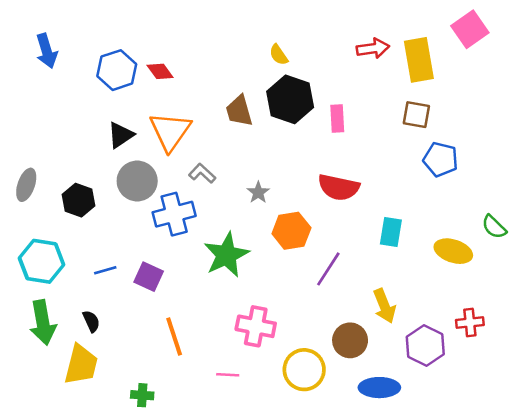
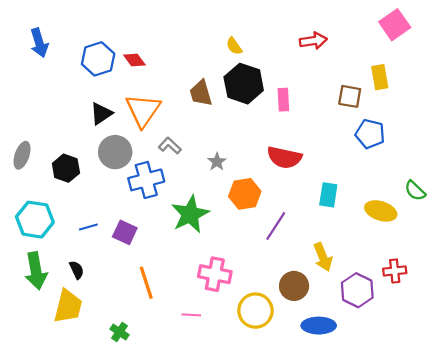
yellow rectangle: (419, 60) -> (380, 77), moved, size x0.7
green cross: (142, 395) -> (119, 332), turned 30

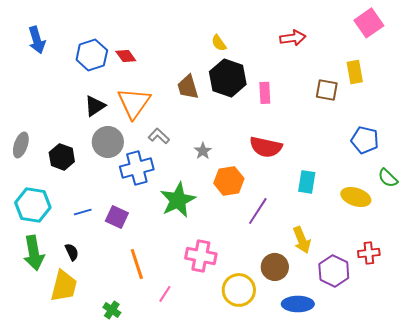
blue pentagon: (370, 134) -> (365, 140), moved
pink line: (191, 315) -> (165, 294), moved, turned -60

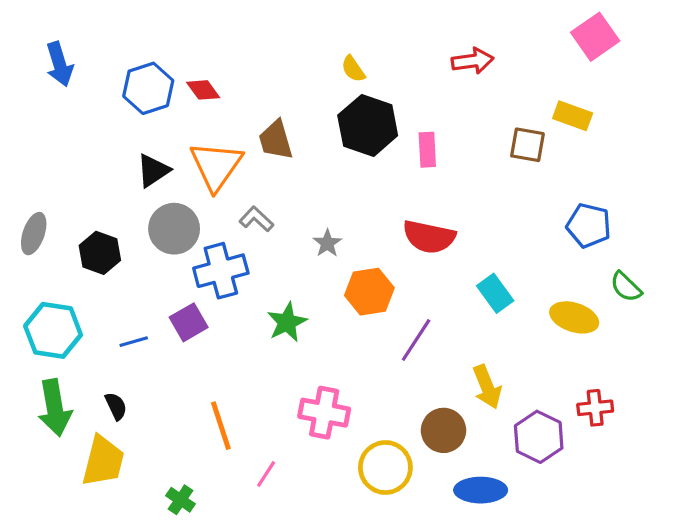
yellow rectangle: (355, 72) -> (573, 116), turned -60
brown trapezoid: (188, 87) -> (276, 140), moved
cyan rectangle: (307, 182) -> (495, 293), turned -45
green star: (178, 200) -> (287, 322), size x0.7
purple square: (117, 217) -> (189, 322), moved, turned 35

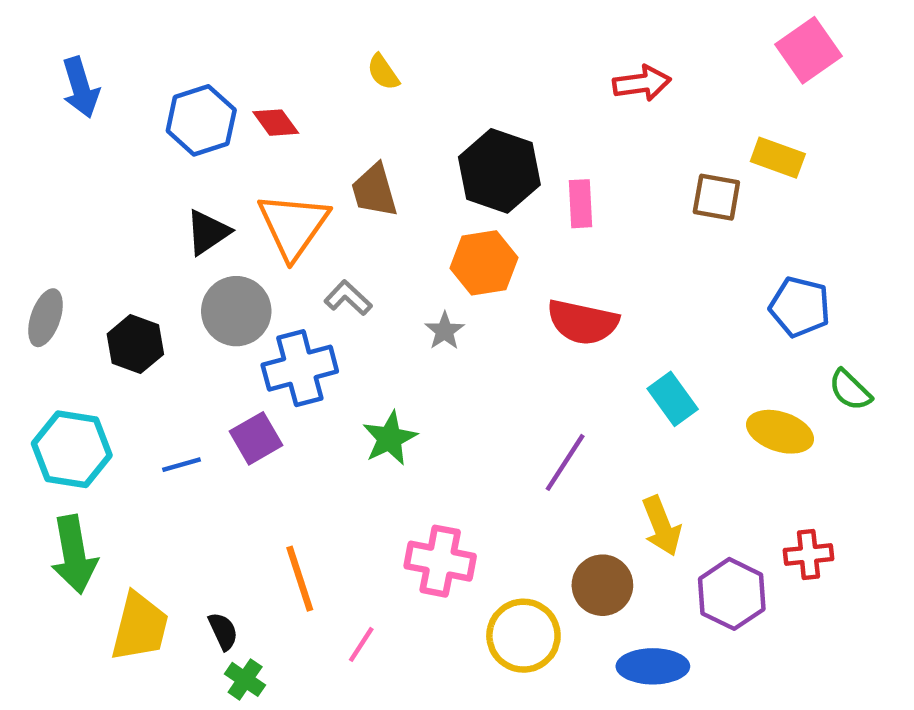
yellow semicircle: (353, 69) -> (383, 72), moved
orange hexagon: (369, 292) -> (484, 263), moved
black semicircle: (116, 406) -> (223, 631), moved

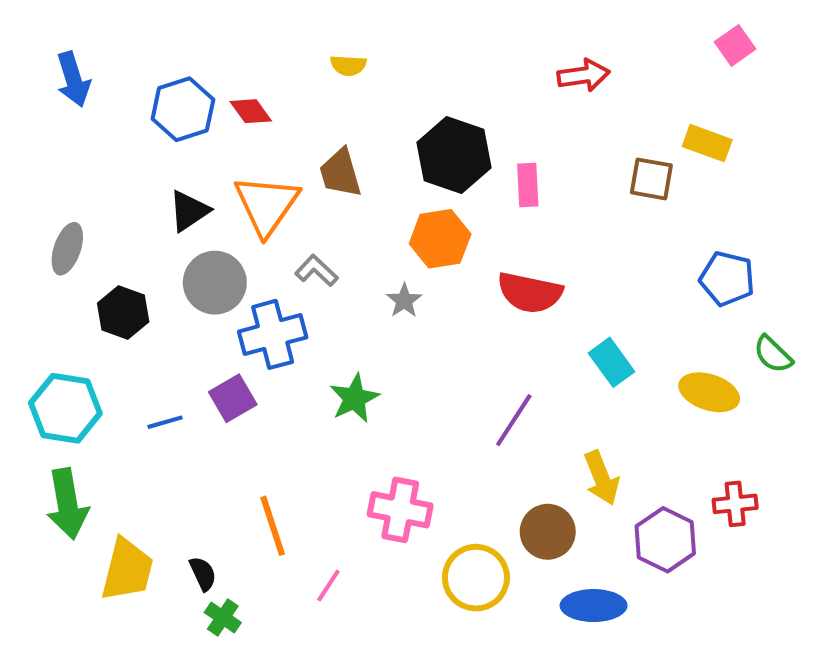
pink square: (809, 50) -> (735, 45), size x0.7
yellow semicircle: (383, 72) -> (348, 65), turned -52
gray ellipse: (45, 318) -> (67, 249), moved

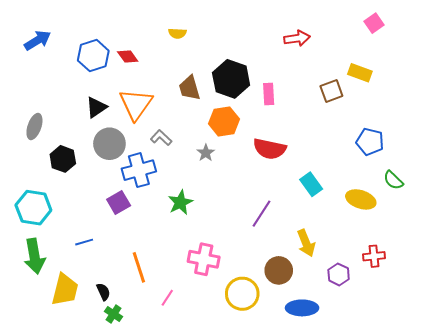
blue arrow: (73, 79) -> (38, 40), turned -104
brown trapezoid: (340, 173) -> (190, 88), moved
brown square: (651, 179) -> (331, 91), turned -30
blue line: (165, 422) -> (84, 242), moved
purple hexagon: (665, 540) -> (339, 274), size x0.7

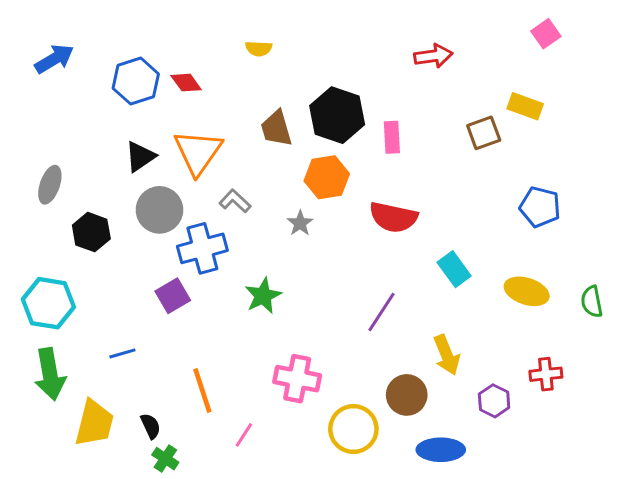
green semicircle: (393, 180) -> (592, 302), moved, turned 35

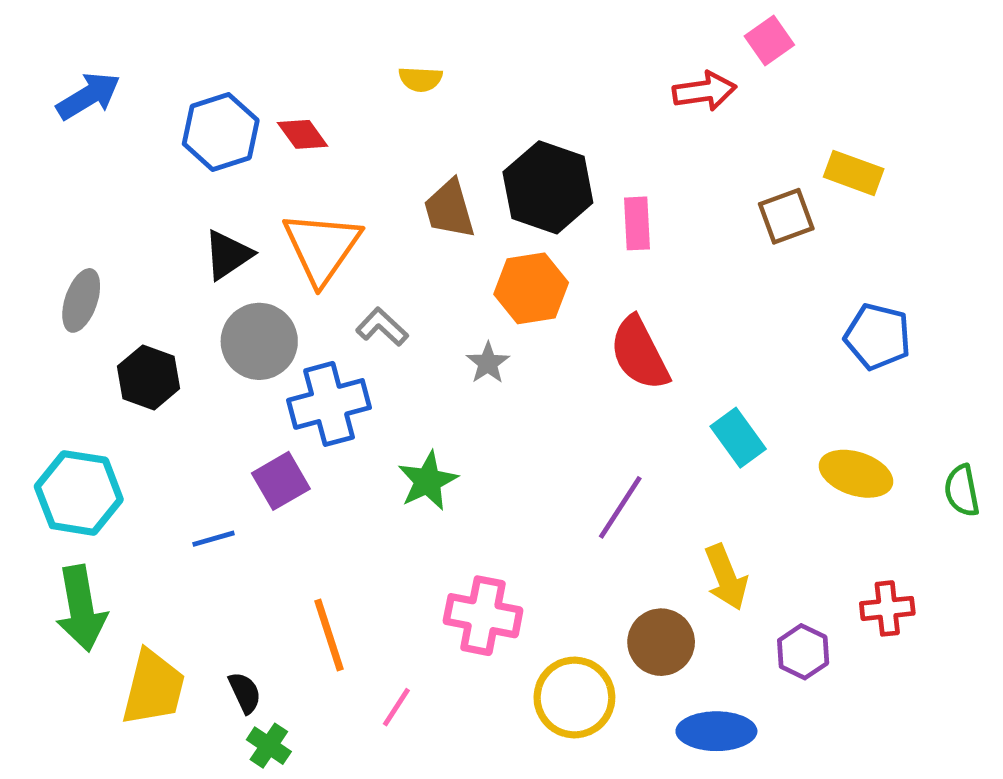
pink square: (546, 34) -> (769, 41), moved
red semicircle: (393, 217) -> (639, 353), turned 51
blue line: (122, 353) -> (214, 539), moved

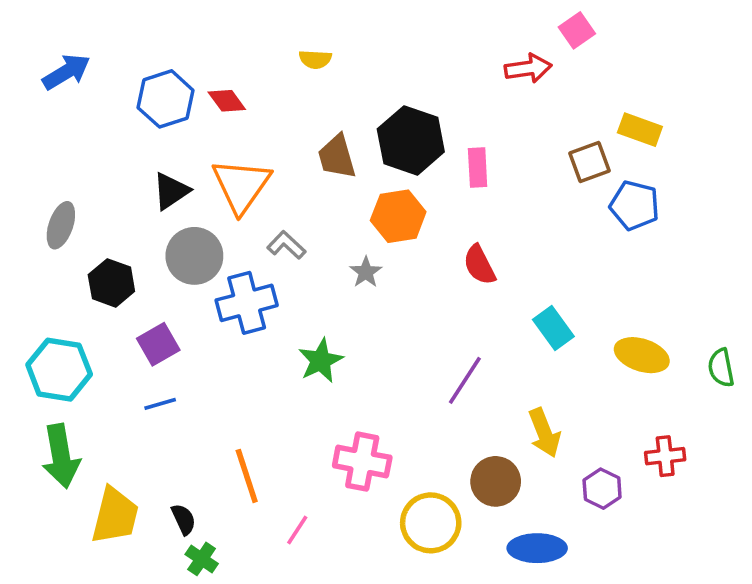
blue pentagon: (878, 337) -> (635, 205), moved
red semicircle: (639, 353) -> (479, 265), size x0.7
purple square: (281, 481) -> (158, 344), moved

